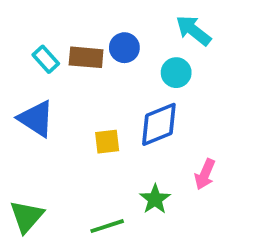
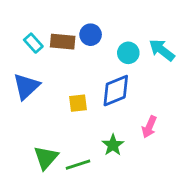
cyan arrow: (193, 30) -> (162, 50), moved
blue triangle: (36, 119) -> (26, 86), turned 44
green triangle: (27, 216) -> (46, 158), moved

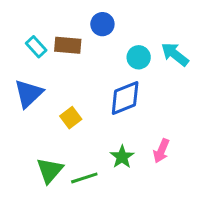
blue circle: (91, 35) -> (102, 24), moved
yellow square: (78, 103) -> (71, 118), moved, turned -30
pink arrow: (149, 127) -> (161, 151), moved

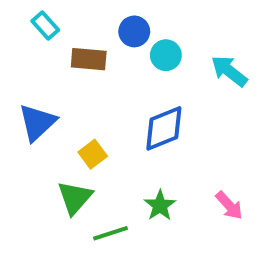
cyan rectangle: (36, 47) -> (45, 26), moved
cyan circle: (139, 57) -> (166, 55), moved
pink arrow: (161, 151) -> (229, 206), moved, turned -65
green triangle: (50, 170) -> (75, 198), moved

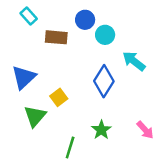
cyan arrow: (229, 71) -> (134, 61), moved
blue diamond: (164, 128) -> (104, 81), turned -36
green triangle: (75, 198) -> (35, 116), moved
green line: (110, 233) -> (70, 147), turned -55

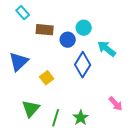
blue circle: (85, 20) -> (68, 40), moved
green triangle: (35, 116) -> (31, 109), moved
green star: (101, 130) -> (81, 118), moved

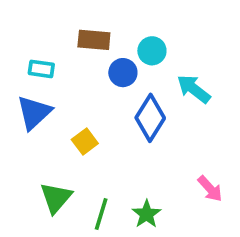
cyan rectangle: (23, 13) -> (41, 69), moved, turned -40
brown rectangle: (45, 30) -> (94, 40), moved

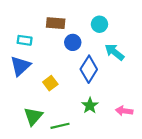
cyan circle: (152, 51) -> (99, 24), moved
pink arrow: (210, 189) -> (124, 111), turned 140
green line: (101, 214) -> (60, 126), turned 60
green star: (147, 214) -> (90, 106), moved

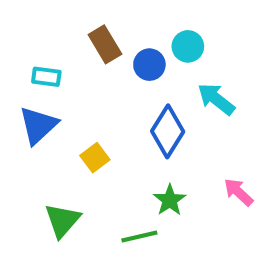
brown rectangle: (56, 23) -> (105, 44), turned 54
blue circle: (73, 42) -> (149, 65), moved
pink arrow: (124, 111) -> (238, 192), moved, turned 35
green line: (60, 126) -> (139, 237), moved

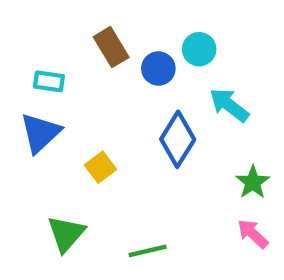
pink arrow: (238, 192) -> (253, 234), moved
green star: (170, 200) -> (253, 182), moved

